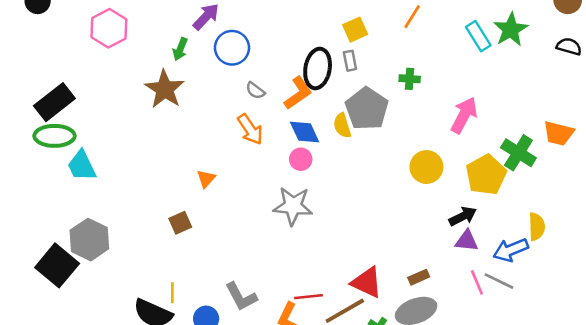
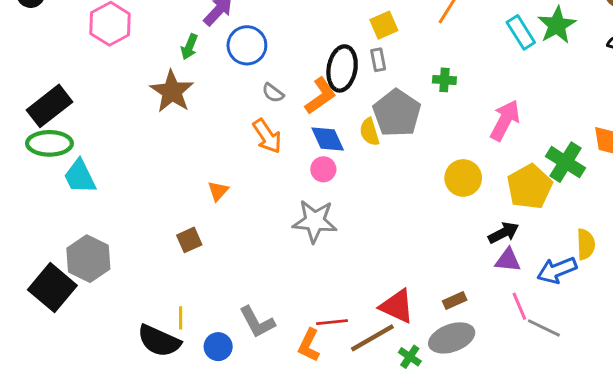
gray line: (499, 281) -> (544, 328), moved

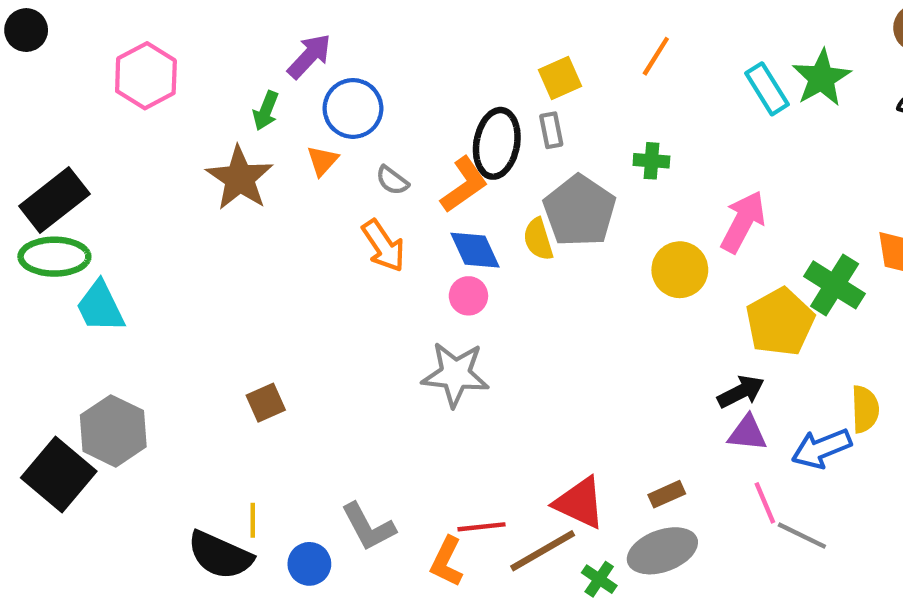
yellow circle: (463, 178) -> (680, 270), moved
orange triangle: (218, 191) -> (322, 161), moved

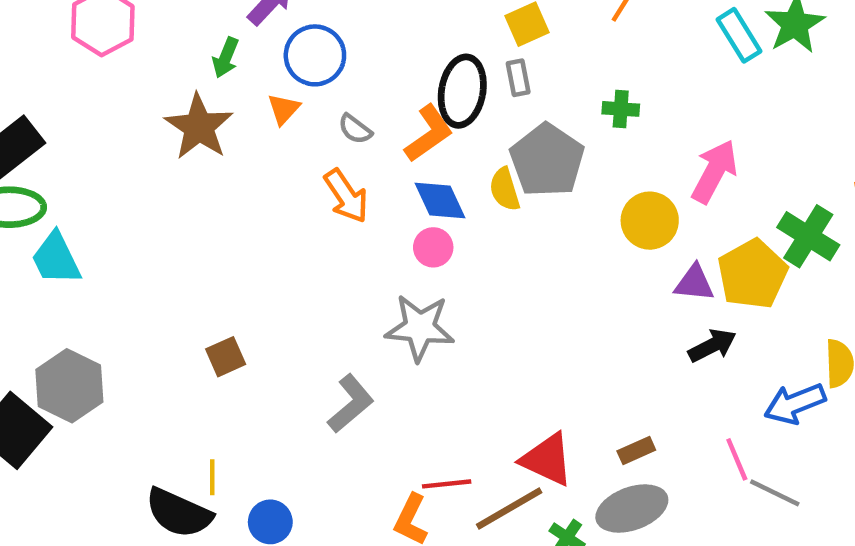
purple triangle: (747, 433) -> (694, 283), moved
gray L-shape: (368, 527) -> (351, 404), moved, turned -102

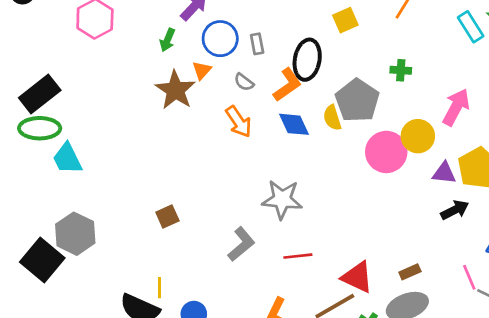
gray rectangle: (518, 78) -> (257, 44), moved
brown star: (199, 127) -> (175, 90), moved
pink circle: (433, 247) -> (386, 152), moved, size x1.8
red line: (447, 484) -> (298, 256), moved

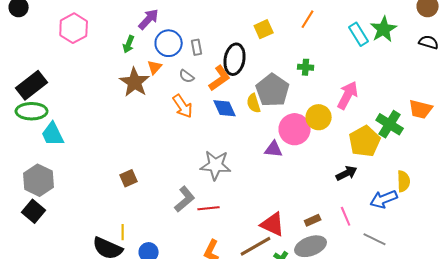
purple triangle: (444, 173) -> (274, 149), moved
gray hexagon: (75, 234) -> (39, 180), moved
red line: (298, 256) -> (209, 208), moved
black square: (42, 260) -> (34, 211), size x0.7
pink line: (469, 277) -> (346, 216), moved

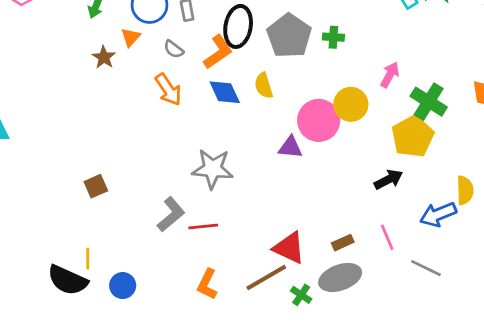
brown star: (135, 82) -> (104, 57), size x0.6
gray pentagon: (273, 90) -> (289, 36), moved
pink arrow: (348, 95) -> (390, 75), size x0.7
green cross: (390, 124) -> (429, 102), moved

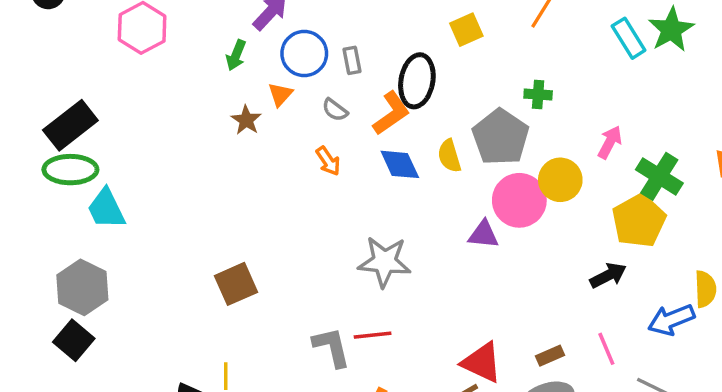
gray pentagon: (289, 36) -> (501, 137), moved
orange arrow: (168, 90) -> (328, 161), size x0.7
brown square: (96, 186) -> (236, 284), size x1.4
gray L-shape: (171, 214) -> (332, 347), moved, turned -63

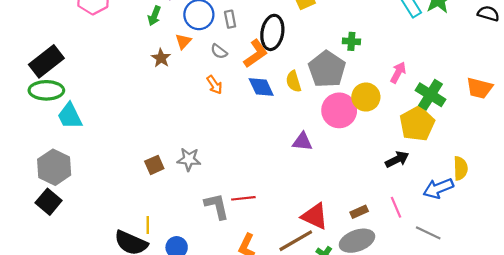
purple triangle: (483, 234) -> (302, 142), moved
gray star: (384, 262) -> (189, 159), moved, size x0.7
brown square: (236, 284) -> (154, 165), size x0.7

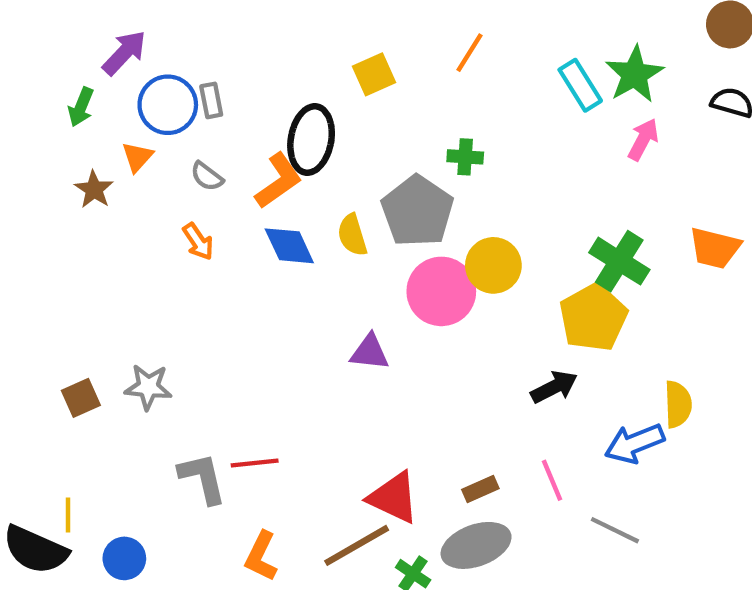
gray rectangle: (230, 19) -> (211, 100), moved
pink arrow: (398, 73) -> (643, 139), moved

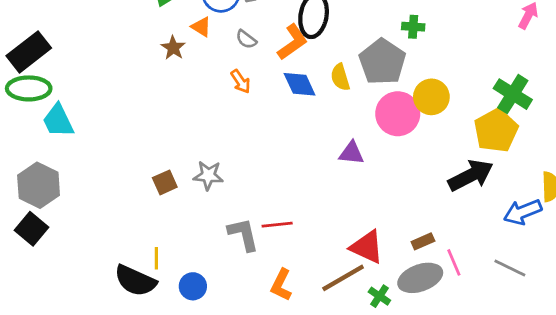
orange triangle: (137, 157) -> (201, 27), turned -40
black arrow: (554, 387) -> (471, 175), size x1.5
pink line: (552, 480) -> (454, 262), moved

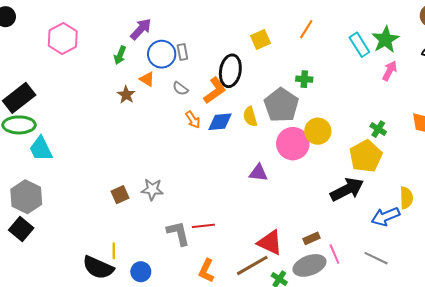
orange arrow: (241, 81) -> (193, 120), moved
blue diamond: (300, 84) -> (220, 122), turned -70
green cross: (513, 94) -> (378, 129), size x0.6

